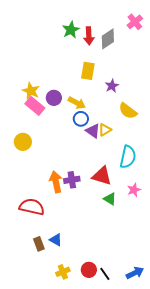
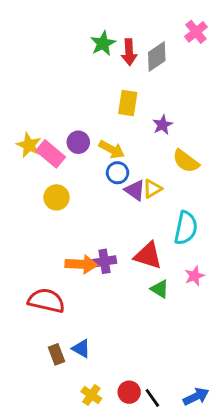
yellow star: (31, 91) -> (29, 145), moved
yellow circle: (23, 142) -> (56, 197), moved
orange arrow: (56, 182) -> (81, 264), turned 105
yellow cross: (63, 272) -> (91, 395), turned -32

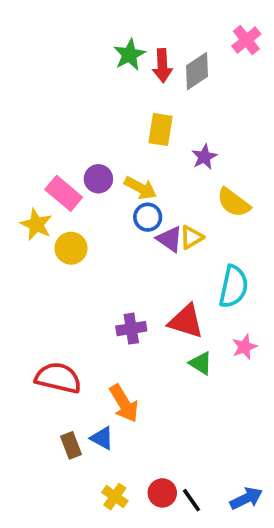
yellow star: (29, 145) -> (36, 224), moved
orange arrow: (81, 264) -> (124, 403), moved, turned 56

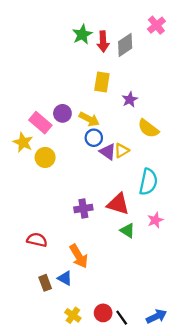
red semicircle: (58, 378) -> (37, 240), size x0.7

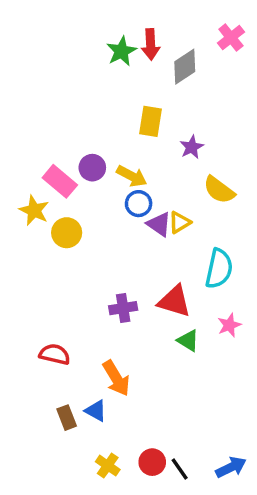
red arrow: (103, 41) -> (151, 44), moved

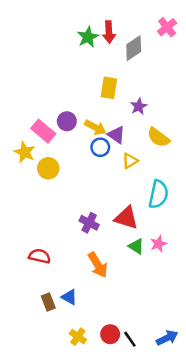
purple triangle: (159, 224) -> (116, 135), moved
purple cross: (123, 308) -> (89, 223), turned 36
pink star: (229, 325) -> (158, 244), moved
orange arrow: (116, 378) -> (98, 265), moved

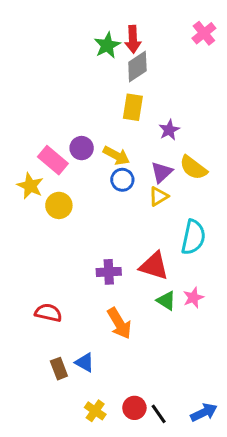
gray diamond: (134, 48) -> (137, 66), moved
purple triangle: (116, 135) -> (162, 172), moved, turned 42
purple cross: (89, 223) -> (109, 272), turned -30

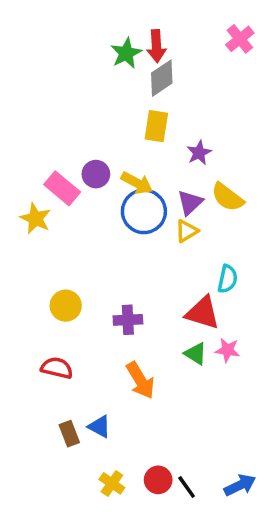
blue circle: (122, 180) -> (144, 211), size x1.6
yellow circle: (59, 205) -> (66, 306), moved
cyan semicircle: (193, 237) -> (227, 279), size x0.7
red triangle: (154, 266) -> (203, 313), moved
pink star: (193, 298) -> (227, 350), turned 30

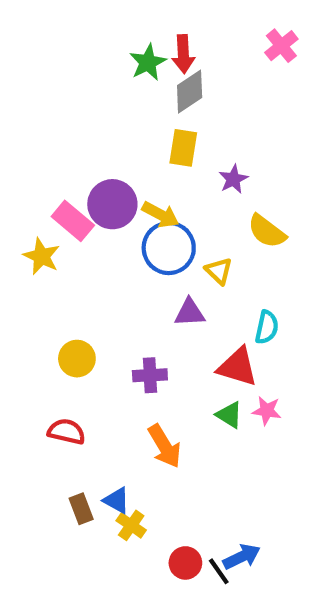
purple circle: (96, 174) -> (112, 204), size x1.5
purple triangle: (190, 203) -> (190, 313), moved, turned 40
yellow triangle: (187, 231) -> (219, 271), turned -45
yellow cross: (112, 483) -> (131, 525), moved
blue arrow: (240, 485) -> (242, 557), moved

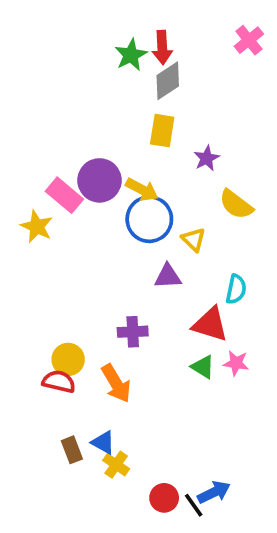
yellow circle: (77, 359) -> (68, 359), moved
orange arrow: (165, 446) -> (116, 383), moved

